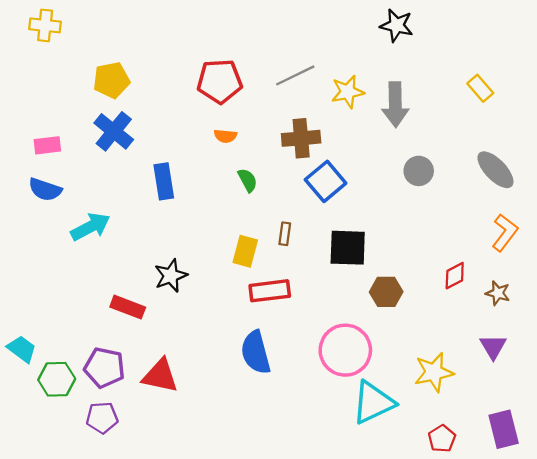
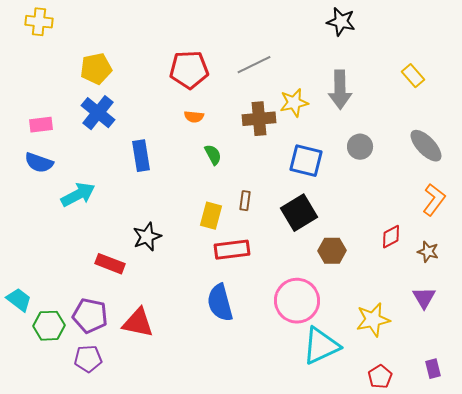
yellow star: (348, 92) -> (294, 103), moved
blue square: (326, 181) -> (306, 161), moved, turned -36
black square: (348, 248) -> (299, 213), turned -33
purple rectangle: (504, 429) -> (433, 369), size x0.6

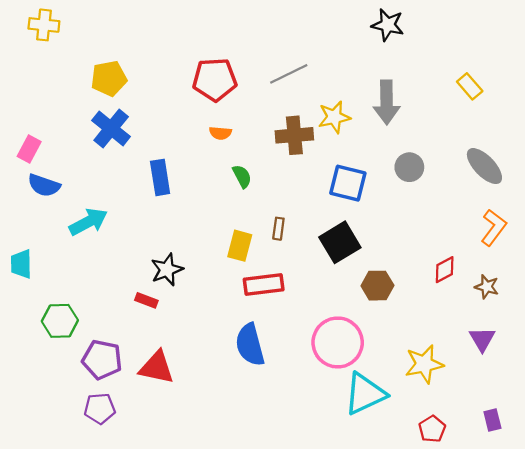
pink rectangle: (41, 125) -> (29, 149), moved, turned -55
red rectangle: (110, 264) -> (146, 300), moved, size x0.7
cyan trapezoid: (19, 300) -> (21, 264), moved, turned -128
green hexagon: (49, 326) -> (60, 321), moved

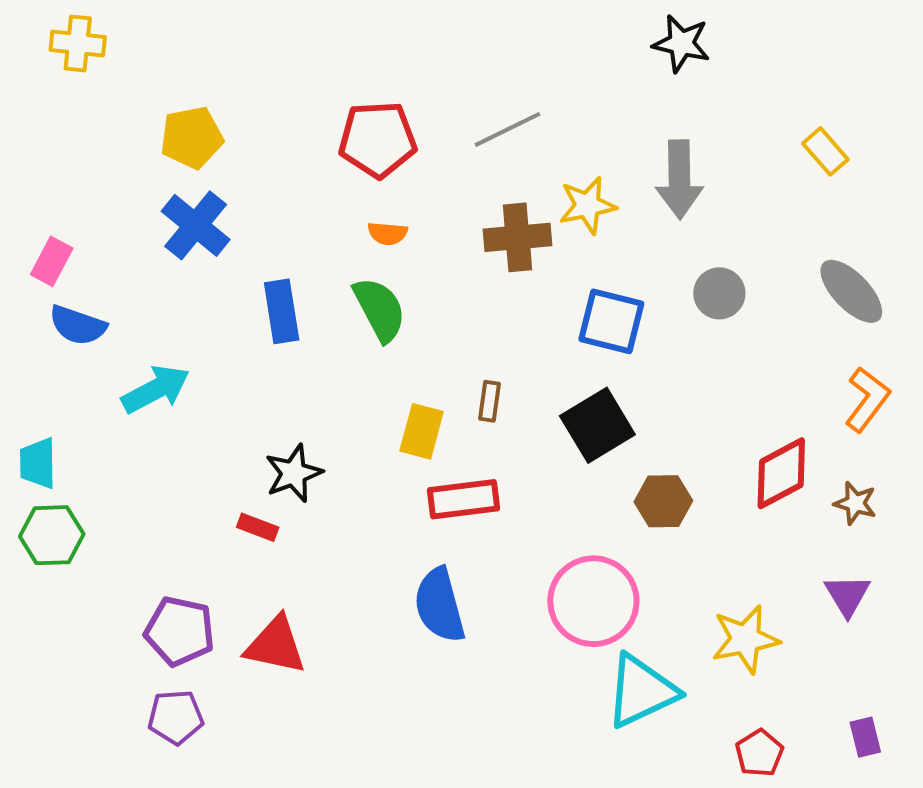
green semicircle: (242, 176) -> (380, 309), moved, size x1.6
red diamond: (445, 270) -> (781, 473), size x1.5
green hexagon: (60, 321) -> (52, 535), moved

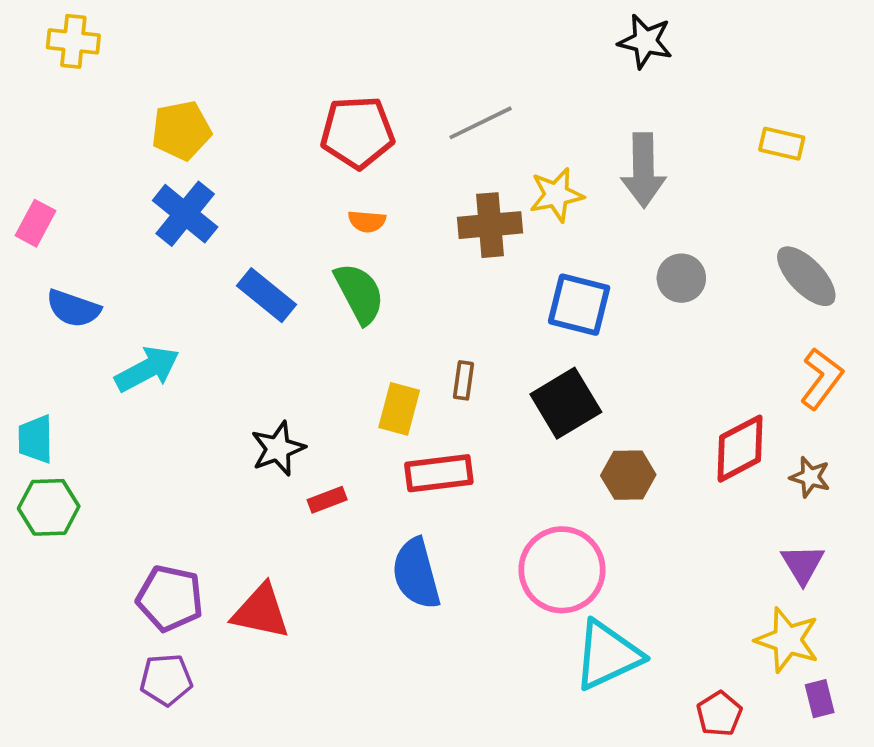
yellow rectangle: (825, 151) -> (782, 144), turned -36
pink rectangle: (52, 261) -> (35, 223), moved
blue rectangle: (282, 311) -> (267, 295), turned -42
red rectangle: (258, 527) -> (327, 500), moved, turned -42
yellow star: (745, 639) -> (787, 640), moved, turned 30

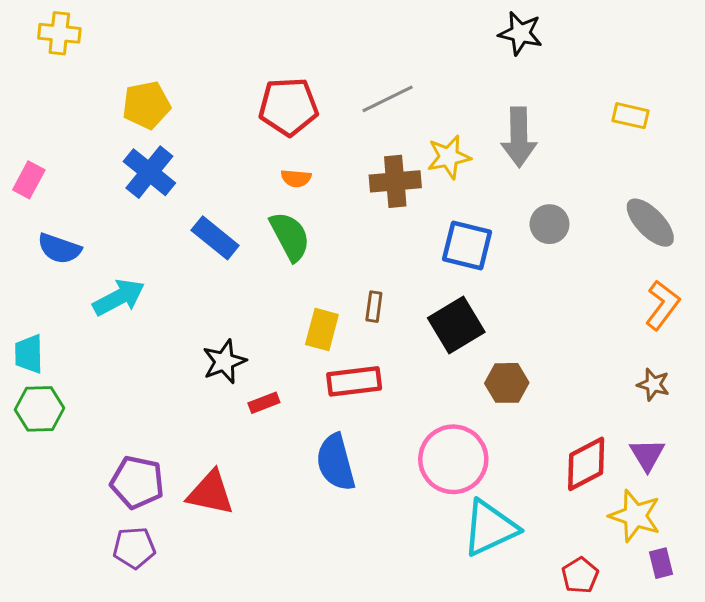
red diamond: (740, 449) -> (586, 464), moved

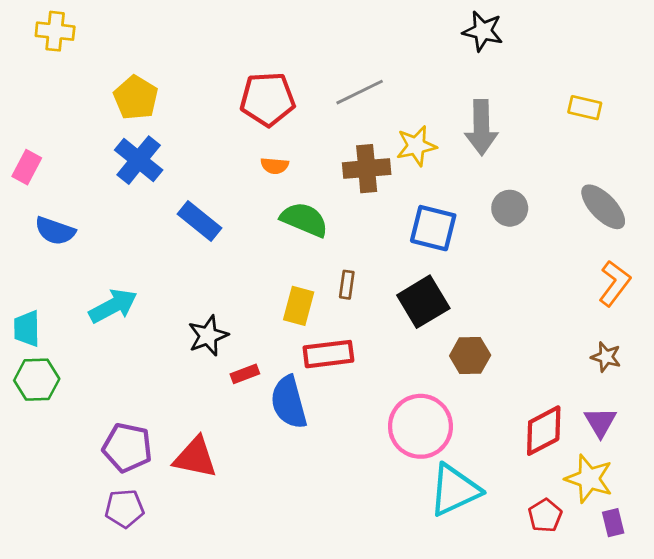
yellow pentagon: (146, 105) -> (136, 98), turned -30
green semicircle: (290, 236) -> (304, 220), moved, turned -39
cyan arrow: (119, 297) -> (113, 306), moved
blue semicircle: (336, 462) -> (289, 402), moved
red pentagon: (580, 575) -> (545, 516), moved

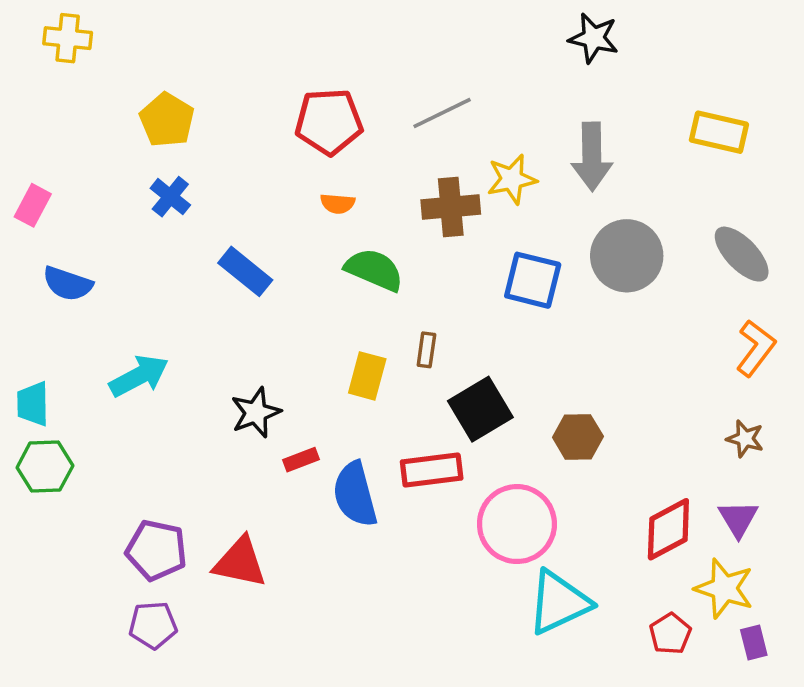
yellow rectangle: (585, 108) -> (719, 132), size x1.4
blue cross: (139, 160) -> (170, 197), size x0.7
gray circle: (510, 208) -> (627, 256), size x1.6
black square: (423, 302) -> (480, 409), moved
red rectangle: (328, 354) -> (432, 470), moved

